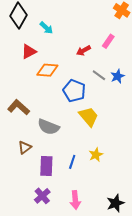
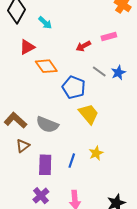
pink rectangle: (108, 41) -> (109, 36), turned 40
orange diamond: (47, 70) -> (46, 66), turned 50
brown L-shape: (19, 107) -> (15, 120), moved

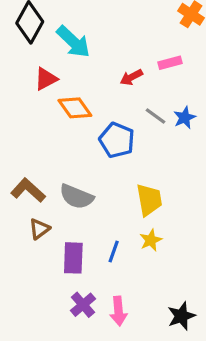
cyan arrow: (45, 23) -> (73, 42), size x1.6
yellow trapezoid: (89, 114) -> (149, 200), moved, turned 30
purple cross: (41, 196) -> (83, 305), moved

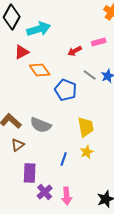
cyan arrow: (73, 42) -> (39, 29), turned -60
purple rectangle: (73, 258) -> (30, 173), moved

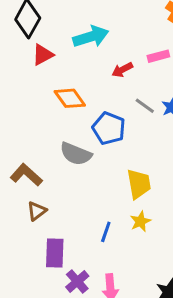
cyan arrow: (39, 29) -> (91, 37), moved
red triangle: (22, 52) -> (43, 55), moved
gray semicircle: (41, 125) -> (76, 154), moved

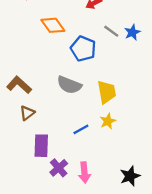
gray semicircle: (76, 154) -> (69, 85), moved
blue line: (106, 232) -> (81, 129), turned 42

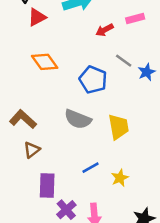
orange diamond: (53, 25) -> (45, 62), moved
blue star: (132, 32) -> (147, 72), moved
yellow star: (108, 121) -> (120, 178), moved

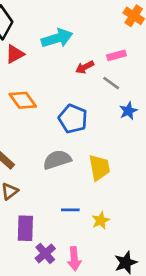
gray line: (124, 61) -> (111, 83), moved
gray semicircle: (78, 119) -> (57, 160), turned 140
blue line: (91, 168) -> (70, 210), turned 30

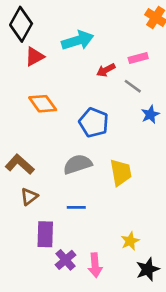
blue line: (70, 210) -> (76, 207), moved
yellow star: (101, 220) -> (130, 241), moved

